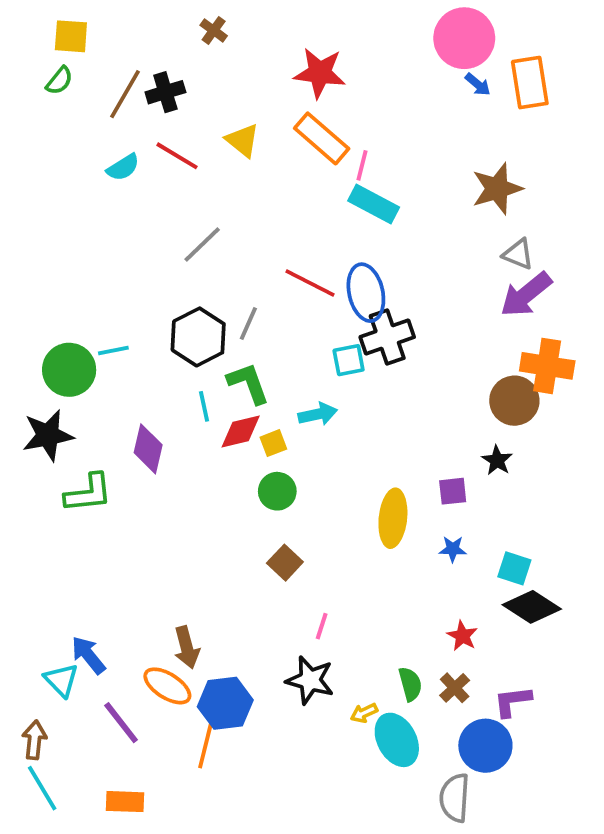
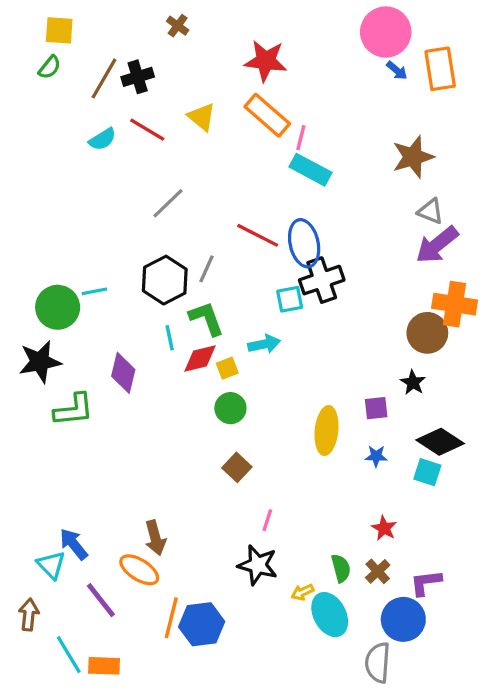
black diamond: (532, 607) -> (440, 442), moved
blue hexagon: (225, 703) -> (202, 624), moved
cyan line: (42, 788) -> (69, 655), moved

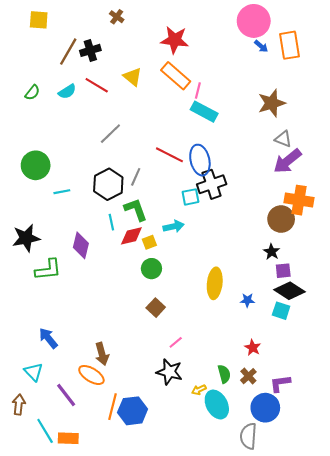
green semicircle: (50, 67) -> (32, 93), moved
green circle: (58, 307) -> (36, 165), moved
purple square: (376, 408) -> (283, 271), moved
pink line: (267, 520) -> (176, 342), turned 32
blue arrow: (74, 544) -> (48, 338), moved

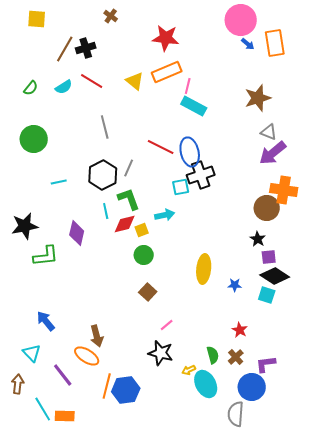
orange rectangle: (176, 76) -> (167, 72), turned -64
yellow triangle: (133, 77) -> (135, 81), moved
gray line: (110, 134) -> (105, 127), turned -60
green circle: (36, 165) -> (34, 139), moved

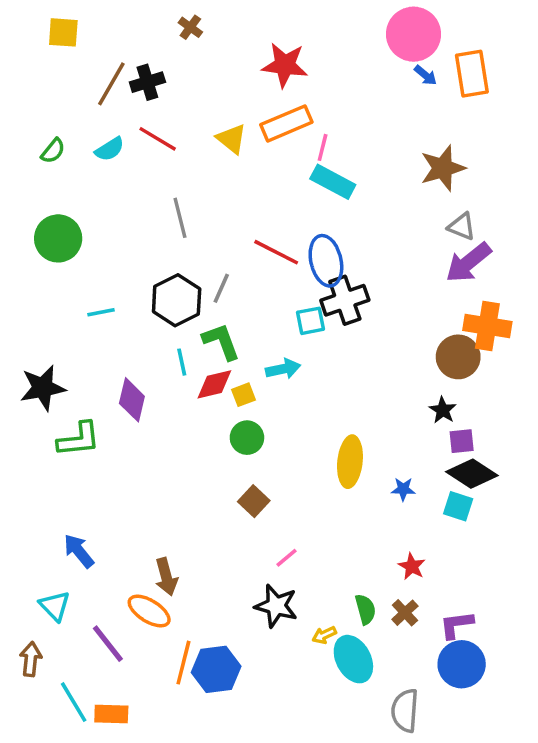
blue circle: (252, 387) -> (462, 664), moved

